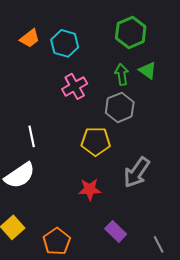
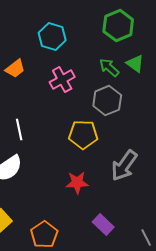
orange trapezoid: (30, 38) -> (15, 69), moved
green arrow: (122, 74) -> (109, 68), turned -40

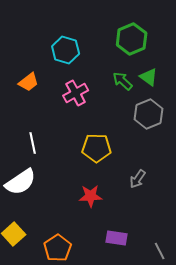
gray hexagon: (107, 101) -> (149, 114), moved
gray arrow: (124, 166) -> (138, 179), size x0.6
purple rectangle: (103, 225) -> (117, 238), turned -35

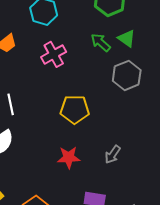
gray arrow: (138, 179) -> (113, 154), moved

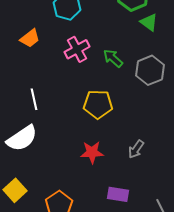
green triangle: (127, 38) -> (149, 22), moved
green arrow: (101, 42) -> (113, 58), moved

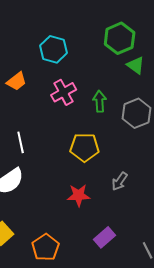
green arrow: (113, 58) -> (100, 101), turned 45
gray arrow: (136, 149) -> (120, 181), moved
purple rectangle: (118, 194) -> (105, 237), turned -50

